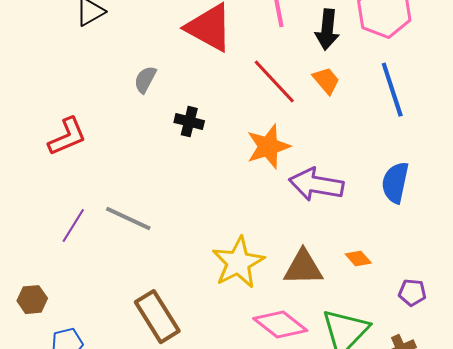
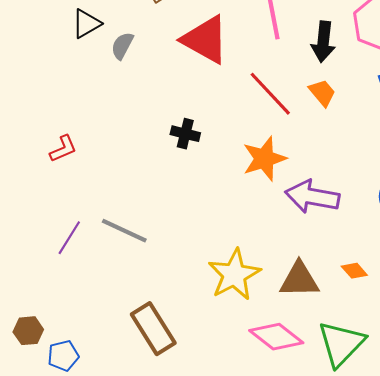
gray semicircle: (145, 80) -> (122, 46), moved
red L-shape: (67, 137) -> (63, 149), size x0.7
brown hexagon: (32, 300) -> (28, 331), moved

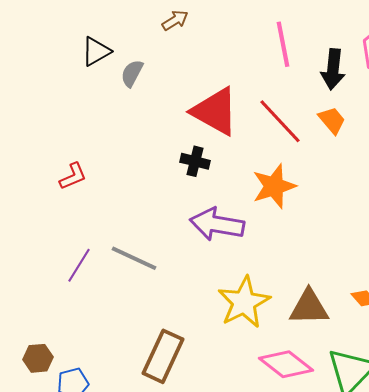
red triangle: (205, 40) -> (215, 111), moved
purple arrow: (312, 197) -> (217, 224), moved
brown rectangle: (153, 329) -> (163, 356), turned 57

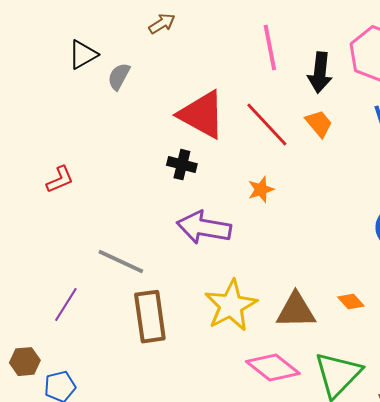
orange star: (274, 186) -> (261, 190), size x0.6
purple line: (79, 265) -> (66, 305), moved
brown rectangle: (163, 356) -> (150, 317), moved, turned -33

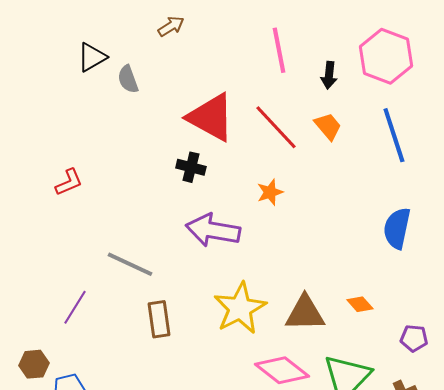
black arrow: (320, 73) -> (329, 75), size x0.7
gray semicircle: (119, 77) -> (128, 79), turned -48
brown rectangle: (150, 317) -> (159, 319), size x0.7

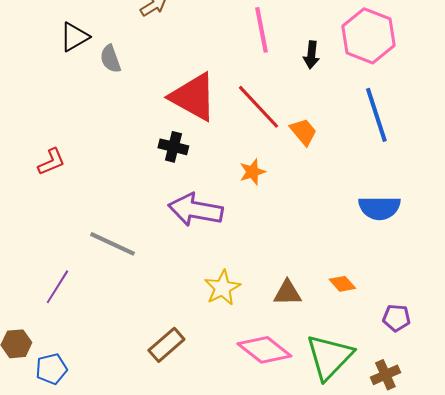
orange trapezoid: (328, 126) -> (303, 132), moved
blue semicircle: (397, 228) -> (379, 208), turned -102
yellow star: (240, 308) -> (222, 288), size x0.7
brown triangle: (305, 313) -> (287, 293), size x0.7
brown rectangle: (159, 319) -> (166, 345), moved, turned 57

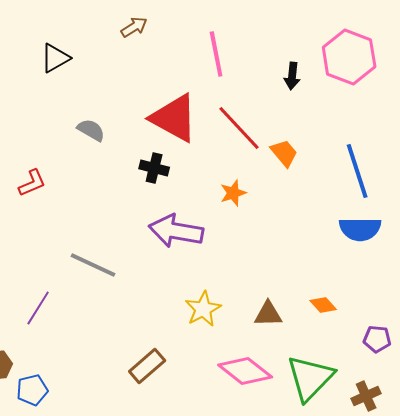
pink line: (261, 30) -> (216, 54), moved
gray semicircle: (110, 59) -> (91, 130), moved, turned 140
blue line: (376, 115) -> (357, 171), moved

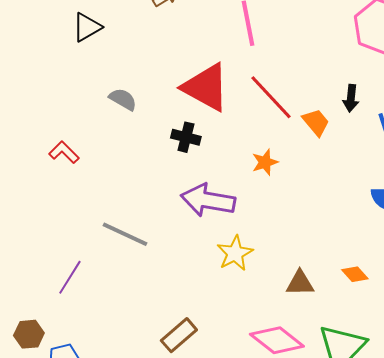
black arrow: (292, 76) -> (351, 98), moved
red L-shape: (32, 183) -> (64, 152), turned -112
yellow star: (203, 309) -> (235, 253), moved

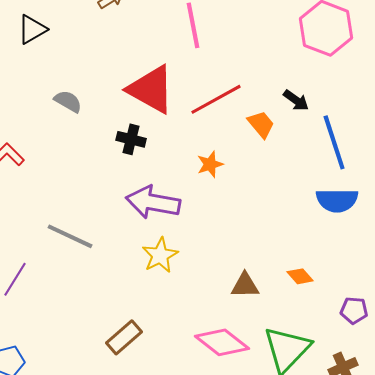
red line: (271, 97) -> (216, 99), turned -76
black arrow: (351, 98) -> (296, 100), turned -60
yellow star: (235, 253) -> (160, 255), moved

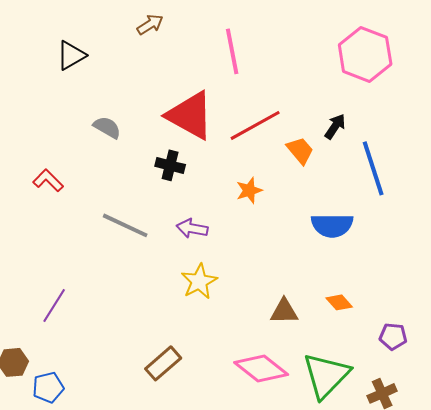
black arrow: (296, 100) -> (335, 126), turned -92
blue semicircle: (337, 200) -> (332, 225), moved
purple arrow: (153, 202) -> (192, 228), size x0.6
gray line: (70, 236) -> (125, 225), moved

